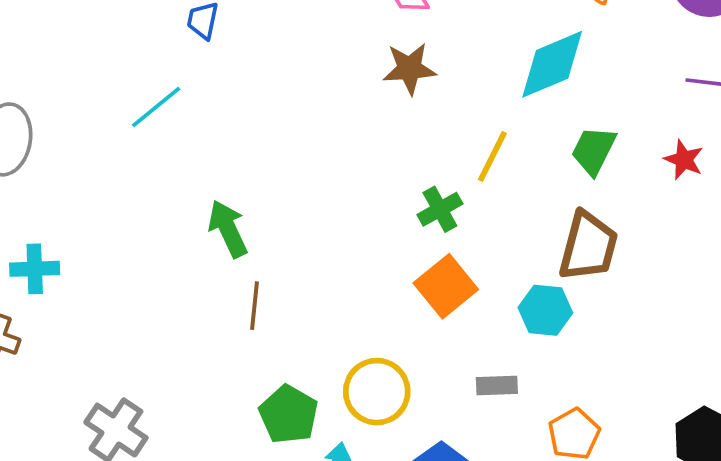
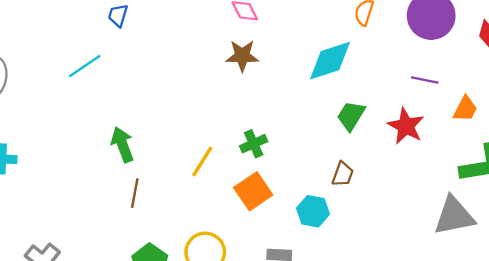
yellow line: (492, 157) -> (202, 162), moved
red star: (684, 160) -> (406, 126), size x1.5
brown trapezoid: (588, 246) -> (343, 174), size x0.6

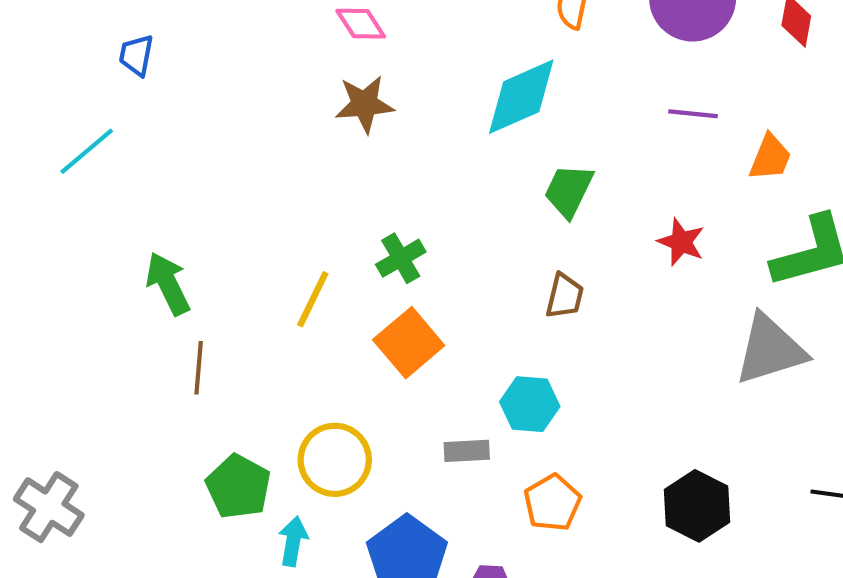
red star: (406, 126) -> (681, 242), moved, size x0.7
cyan hexagon: (313, 211) -> (530, 404), moved

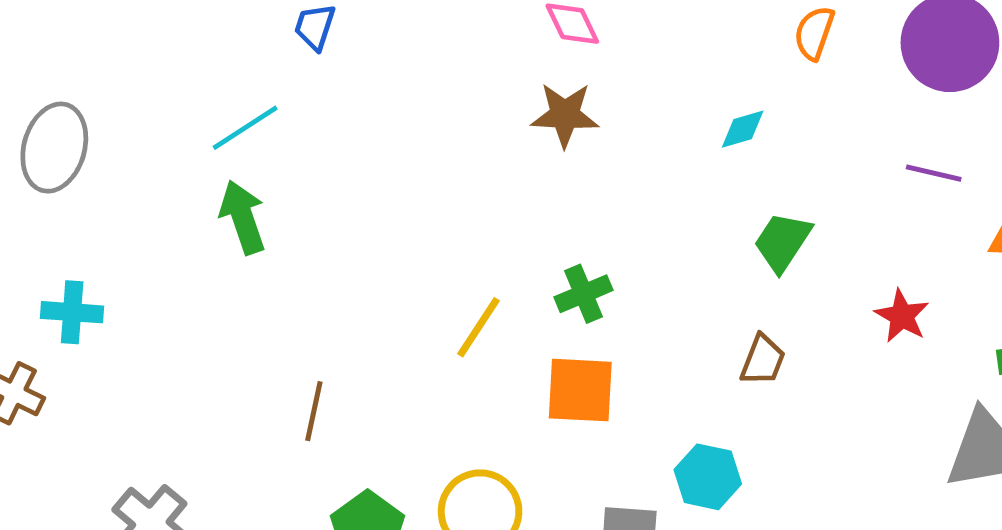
cyan diamond: (521, 97) -> (743, 129), size x0.5
green arrow: (168, 284) -> (243, 217), moved
orange square: (409, 343) -> (580, 390), turned 36
brown line: (199, 368) -> (314, 411), moved

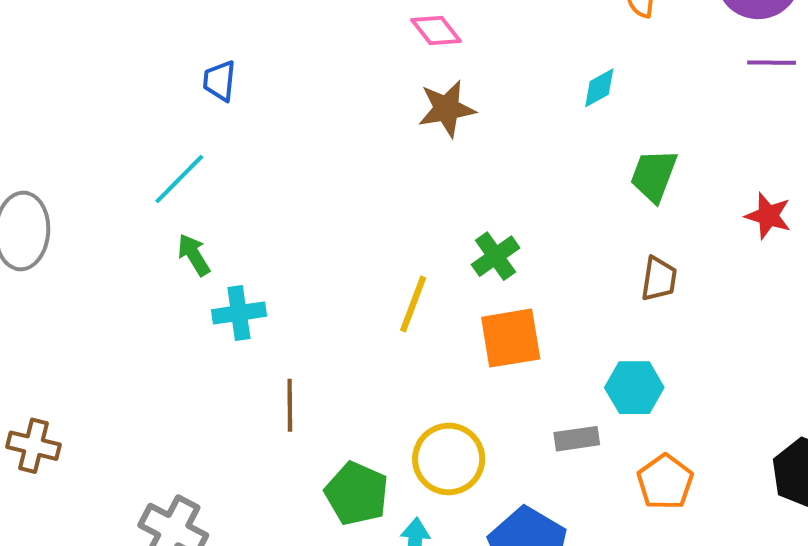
purple line: (934, 173) -> (772, 63), moved
green arrow: (243, 217) -> (194, 255), size x0.7
cyan cross: (72, 312) -> (239, 313), moved

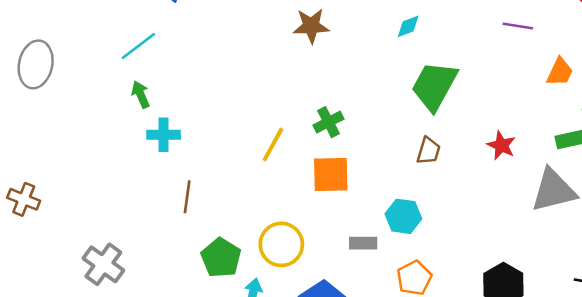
green trapezoid: (654, 176) -> (434, 86), size x1.5
red star: (768, 216) -> (501, 145), moved

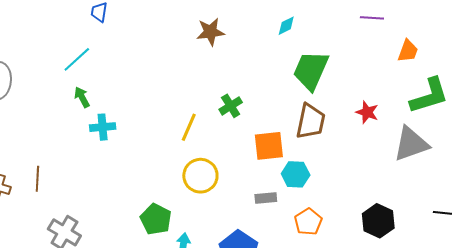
brown trapezoid: (428, 151) -> (311, 121), size x1.6
orange square: (331, 174) -> (269, 146), moved
brown line: (187, 197) -> (37, 179), moved
yellow circle: (281, 244) -> (200, 176), moved

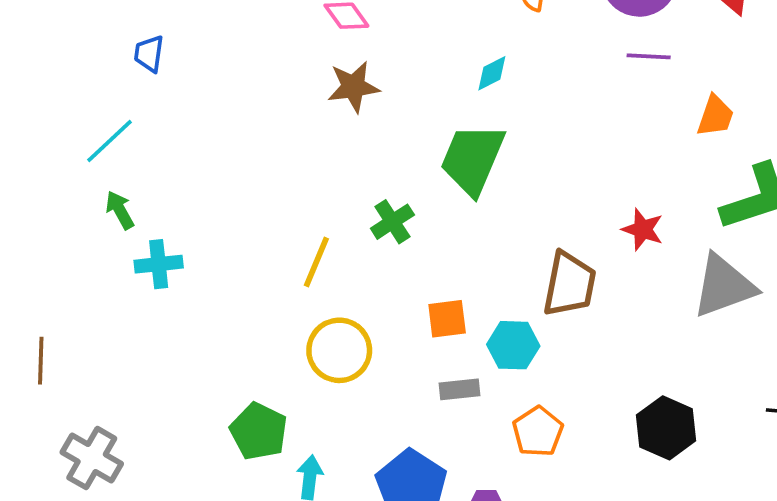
green trapezoid: (311, 70) -> (472, 159), moved
brown trapezoid: (311, 121) -> (569, 284), moved
orange square: (269, 146) -> (447, 319), moved, size x0.7

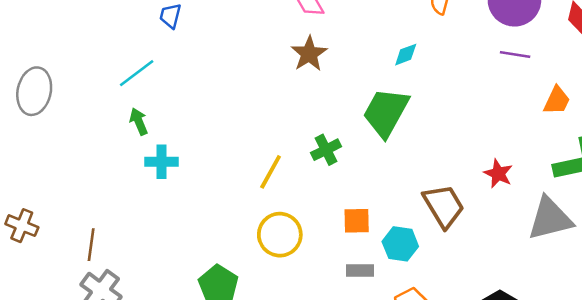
brown star: (353, 87) -> (309, 54), turned -30
brown trapezoid: (569, 284) -> (444, 206), turned -48
brown line: (41, 361) -> (91, 245), moved

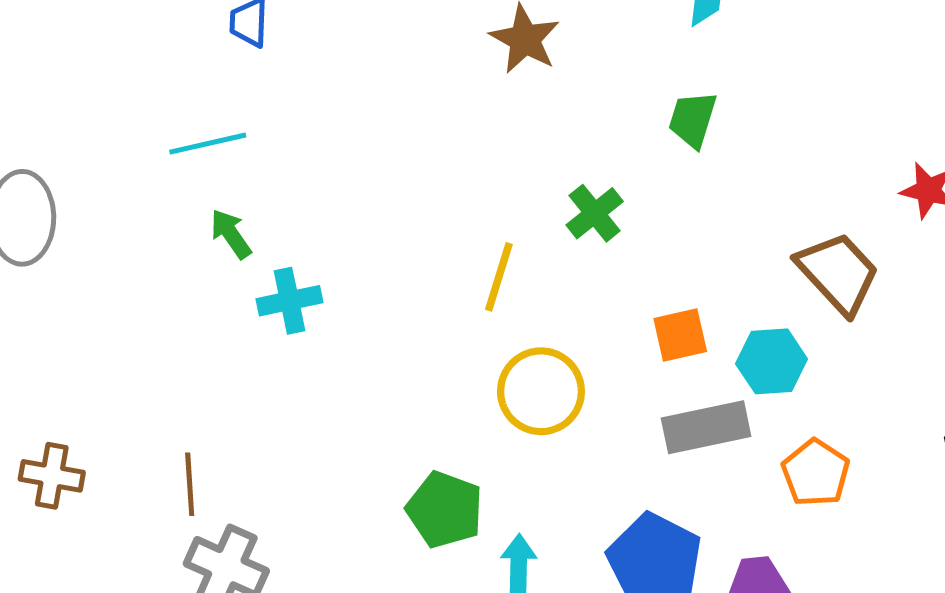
cyan line: (137, 73) -> (208, 144), turned 36
green trapezoid: (386, 112) -> (693, 119), size x0.6
gray rectangle: (360, 270) -> (706, 427), size x1.6

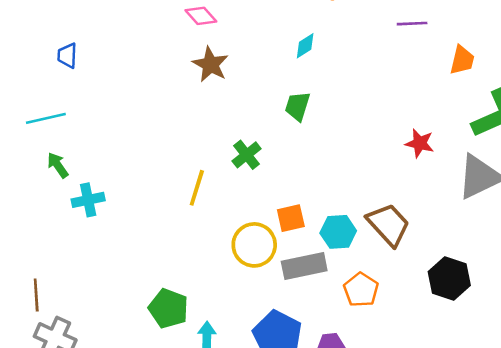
brown trapezoid: (838, 273) -> (388, 225), moved
yellow circle: (541, 391) -> (254, 245), moved

